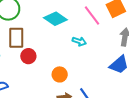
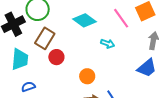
brown rectangle: (16, 38) -> (45, 38), turned 30

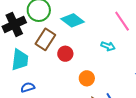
cyan diamond: (84, 20) -> (73, 20), moved
red circle: (56, 57) -> (65, 54), moved

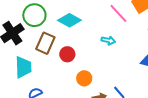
orange circle: (87, 78) -> (84, 78), moved

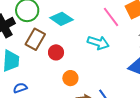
cyan arrow: (108, 40) -> (98, 43), size x1.5

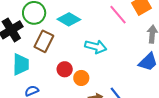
cyan arrow: (98, 43) -> (96, 47), moved
red circle: (56, 52) -> (65, 69), moved

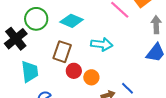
brown rectangle: (44, 41) -> (62, 52), moved

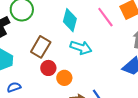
cyan diamond: (72, 21) -> (70, 20), moved, turned 70

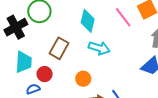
red circle: (48, 68) -> (45, 74), moved

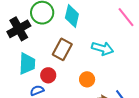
cyan diamond: (88, 21) -> (72, 16), moved

